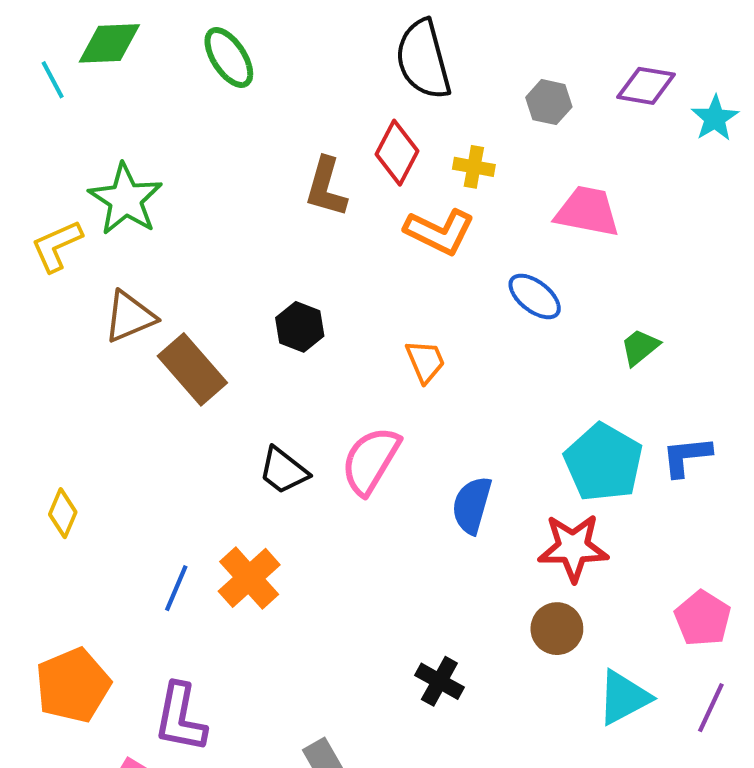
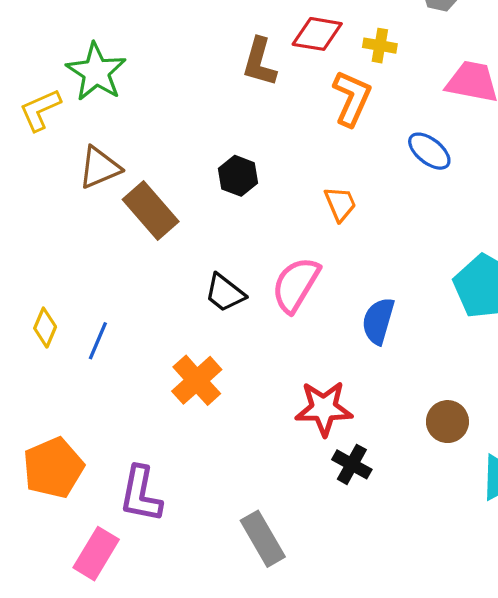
red diamond: (397, 153) -> (317, 34), turned 72
orange L-shape: (439, 232) -> (352, 98), turned -92
red star: (573, 548) -> (324, 408), moved
blue line: (176, 588) -> (98, 341), moved

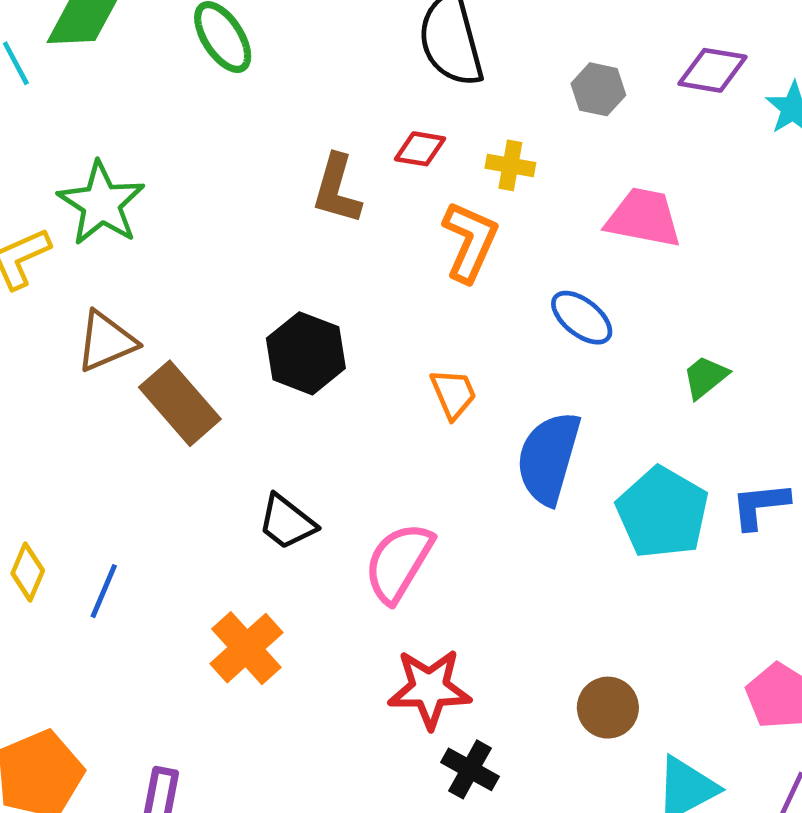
red diamond: (317, 34) -> (420, 149), size x0.7
black hexagon: (238, 176) -> (306, 353), size x1.4
pink semicircle: (296, 285) -> (399, 563), moved
blue semicircle: (378, 321) -> (548, 458), moved, size x1.4

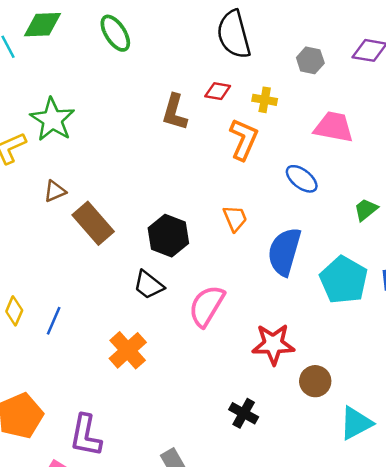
brown triangle: (106, 341) -> (55, 191), size x0.7
black hexagon: (306, 353) -> (168, 236), moved
red star: (430, 689) -> (273, 344), moved

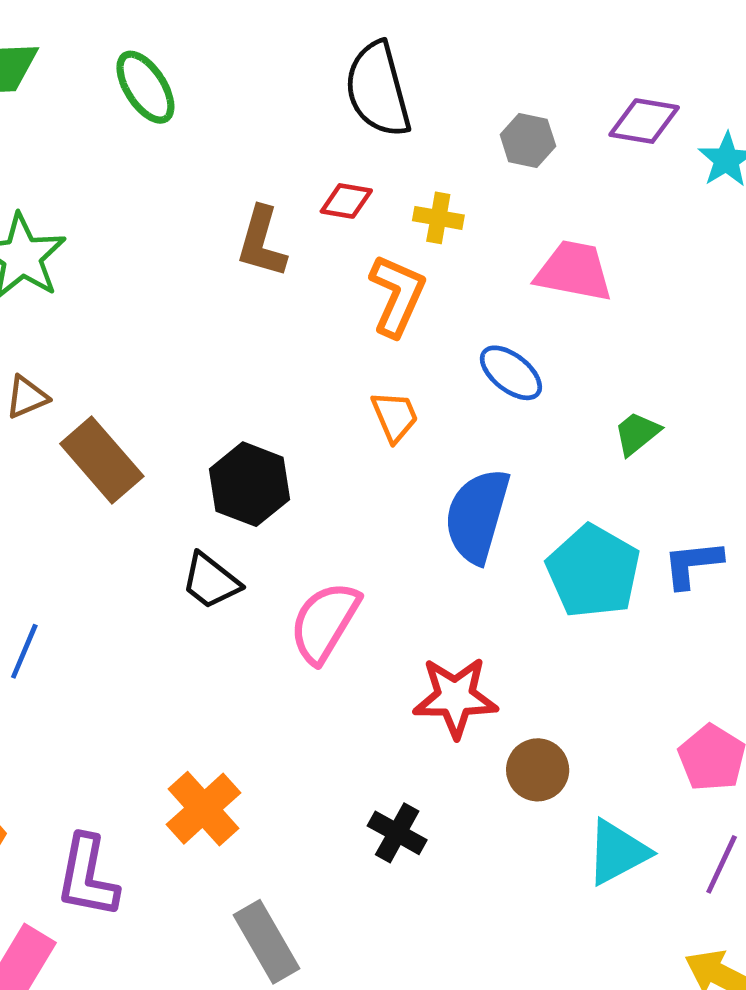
orange trapezoid: (235, 218) -> (395, 416), moved
orange cross: (128, 350) -> (204, 809), moved

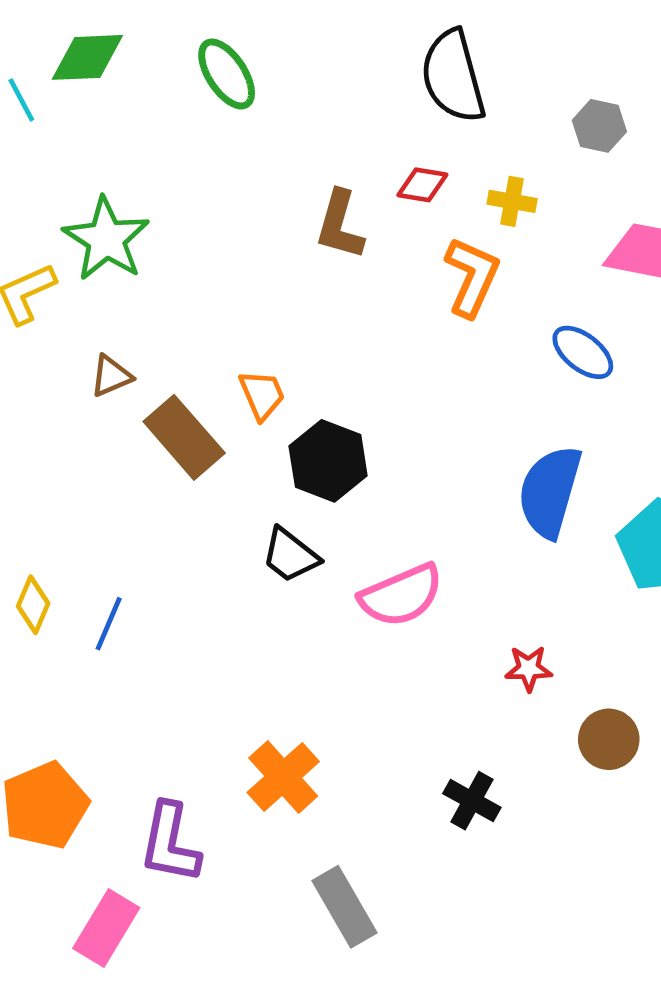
orange trapezoid: (395, 416) -> (262, 395), moved
pink semicircle: (325, 622) -> (401, 595), turned -144
red star: (455, 697) -> (529, 668), size x0.6

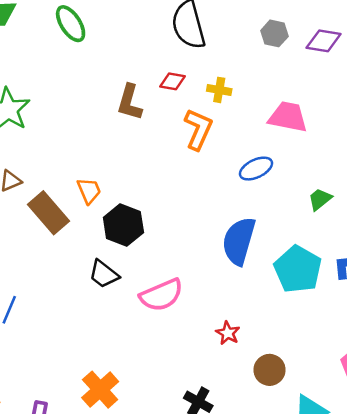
gray hexagon: (599, 126) -> (274, 33), moved
blue ellipse: (583, 352) -> (256, 169), turned -64
red star: (529, 668) -> (228, 333), turned 30

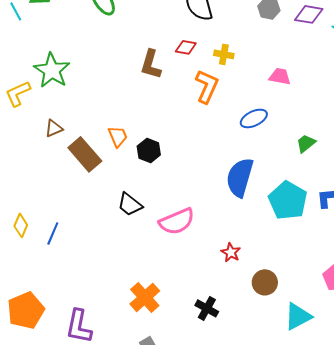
pink trapezoid: (288, 117) -> (280, 76), size x0.7
black hexagon: (123, 225) -> (149, 150), moved, size x0.7
orange cross: (100, 390) -> (145, 297), moved

